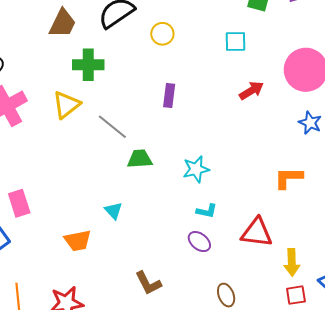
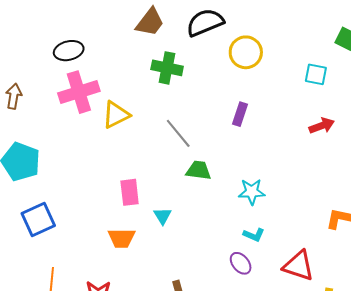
yellow circle: (162, 34) -> (246, 52), size x1.4
yellow triangle: (66, 105) -> (116, 115), moved
pink rectangle: (19, 203) -> (130, 192), moved

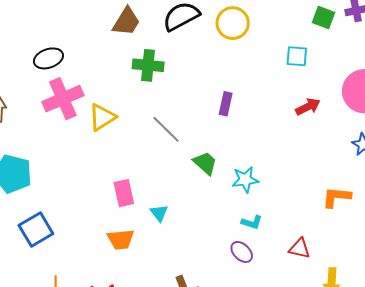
yellow circle: (246, 52) -> (233, 23), moved
green trapezoid: (199, 170) -> (205, 163), moved, turned 40
red triangle: (299, 266) -> (300, 248), size x0.7

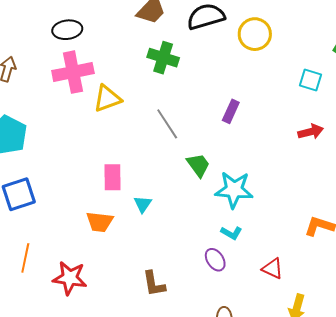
cyan star: (245, 180) -> (234, 190), size x1.4

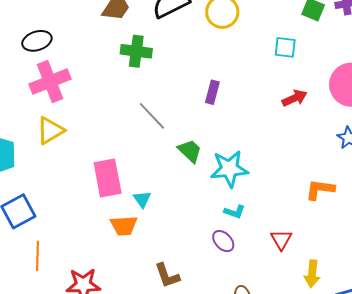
yellow triangle: (107, 99) -> (50, 131), moved
pink rectangle: (112, 177) -> (108, 178), size x1.4
orange trapezoid: (100, 222) -> (124, 226), moved
orange line: (25, 258) -> (38, 256), moved
red triangle: (273, 268) -> (281, 240), turned 45

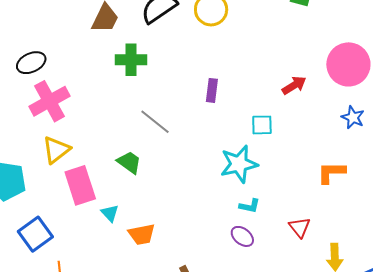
cyan square: (285, 47) -> (262, 125), moved
green trapezoid: (190, 151) -> (129, 162), moved
pink rectangle: (108, 178) -> (80, 185), moved
cyan triangle: (142, 199) -> (110, 213), moved

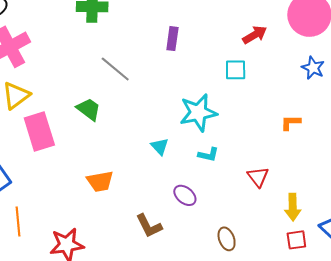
cyan square: (262, 125) -> (236, 70), moved
orange L-shape: (331, 173) -> (291, 123), size x0.7
cyan triangle: (110, 213) -> (160, 146), moved
purple ellipse: (242, 236) -> (185, 195), moved

